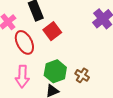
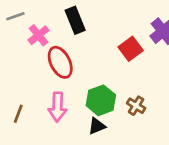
red square: (52, 31) -> (131, 49), moved

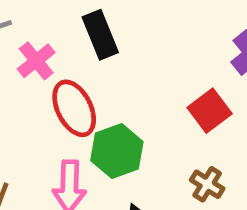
red square: (131, 49) -> (210, 111), moved
green hexagon: (101, 100) -> (117, 151), moved

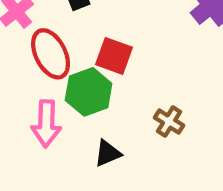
red square: (210, 111) -> (114, 56), moved, turned -33

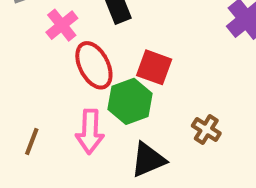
black triangle: (108, 153) -> (148, 160), size x1.4

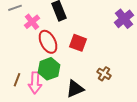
green hexagon: (130, 101) -> (49, 69), moved
pink arrow: (90, 132) -> (35, 83), moved

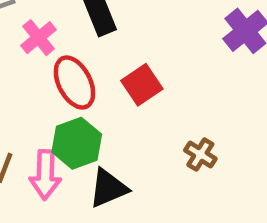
red square: (78, 43) -> (142, 85), turned 36
black triangle: (75, 89) -> (108, 188), moved

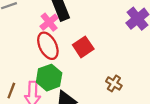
pink cross: (39, 38) -> (49, 22), moved

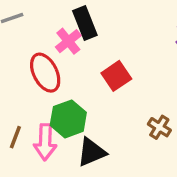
red ellipse: (48, 46) -> (45, 73), moved

